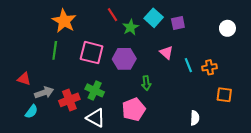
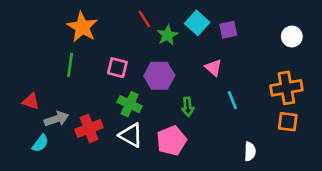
pink square: (92, 53) -> (117, 68), size x0.7
cyan line: (188, 65) -> (232, 100), moved
orange cross: (210, 67) -> (286, 88), moved, size x1.6
green cross: (95, 90) -> (130, 104), moved
white triangle: (96, 118) -> (131, 135), moved

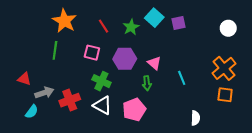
red line: (144, 19) -> (104, 26), moved
pink triangle: (213, 68) -> (154, 63), moved
orange cross: (286, 88) -> (224, 68), turned -30

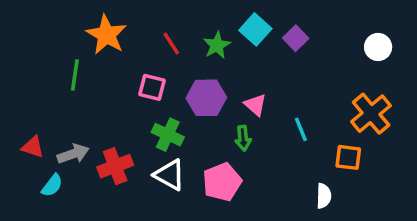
purple square: (179, 23) -> (296, 38), turned -32
green line: (55, 50) -> (75, 75), moved
red triangle: (24, 79) -> (33, 147), moved
orange square: (225, 95) -> (348, 157), moved

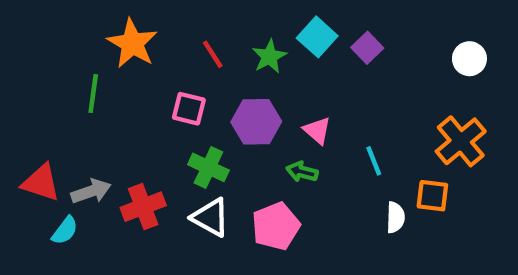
green arrow: (243, 138) -> (302, 172), turned 110
red triangle: (33, 147) -> (41, 183), size x1.4
white semicircle: (324, 196) -> (395, 217), moved

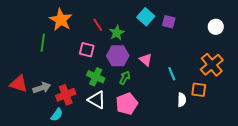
purple square: (367, 48) -> (169, 22), turned -32
green star: (269, 57) -> (117, 33), moved
green arrow: (302, 172) -> (125, 78), moved, turned 104
cyan semicircle: (65, 231) -> (57, 115), moved

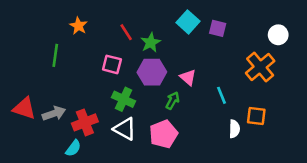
orange star: (61, 20) -> (78, 26), size x0.6
orange cross: (212, 65) -> (260, 67), moved
green arrow: (125, 78) -> (173, 101), moved

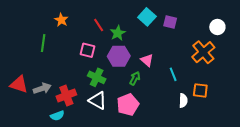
cyan semicircle: (73, 148) -> (57, 116), turned 32

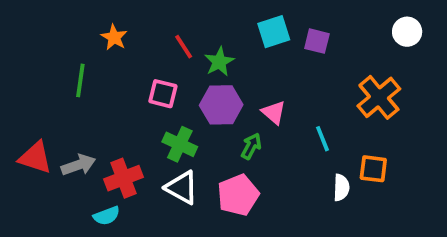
cyan square: (147, 17) -> (274, 32), turned 30
white circle: (217, 27) -> (407, 32), moved

